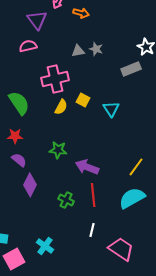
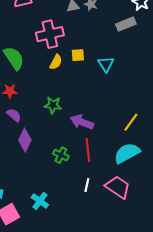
yellow square: (83, 100) -> (78, 55), turned -32
pink trapezoid: (121, 249) -> (118, 187), moved

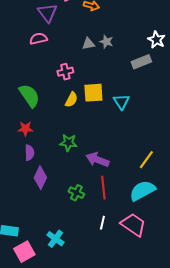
pink cross: (50, 34) -> (65, 72), size x0.6
yellow square: (78, 55) -> (93, 93), size x1.5
purple semicircle: (14, 115) -> (29, 153), turned 49

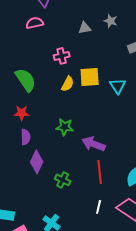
gray star: (106, 42) -> (111, 21), moved
green cross: (76, 193) -> (63, 180), moved

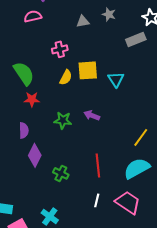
red star: (22, 113) -> (32, 99), moved
purple arrow: (94, 144) -> (92, 115), moved, size x0.7

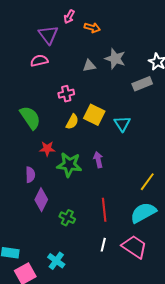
gray star: (109, 14) -> (115, 59), size x1.5
yellow square: (88, 70) -> (94, 115), turned 30
red star: (32, 99) -> (47, 149), moved
purple arrow: (92, 115) -> (98, 160), turned 56
green star: (63, 120) -> (69, 165), size x1.4

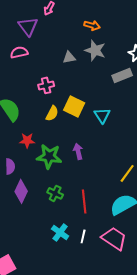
orange arrow: (92, 28) -> (92, 25), moved
green cross: (67, 218) -> (55, 193), moved
cyan cross: (56, 261) -> (60, 232), moved

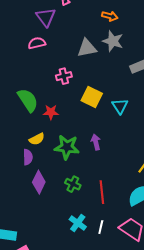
gray triangle: (69, 57) -> (87, 48), size x1.5
yellow semicircle: (52, 113) -> (37, 139), moved, turned 35
red star: (27, 140) -> (51, 112), moved

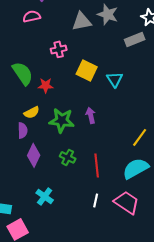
cyan cross: (78, 223) -> (45, 196), moved

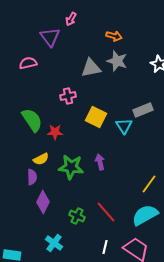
pink semicircle: (32, 16) -> (28, 63), moved
gray rectangle: (135, 39) -> (143, 110), moved
green cross: (68, 157) -> (77, 216), moved
red line: (97, 165) -> (106, 212), turned -35

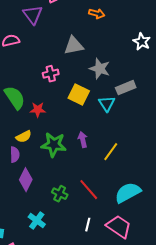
gray star: (117, 61) -> (100, 69), moved
yellow line: (149, 184) -> (111, 152), moved

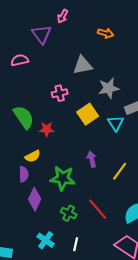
gray star: (100, 69) -> (109, 88), turned -30
yellow square: (79, 95) -> (88, 114), turned 30
green star: (54, 145) -> (63, 178), moved
white line: (88, 225) -> (76, 244), moved

